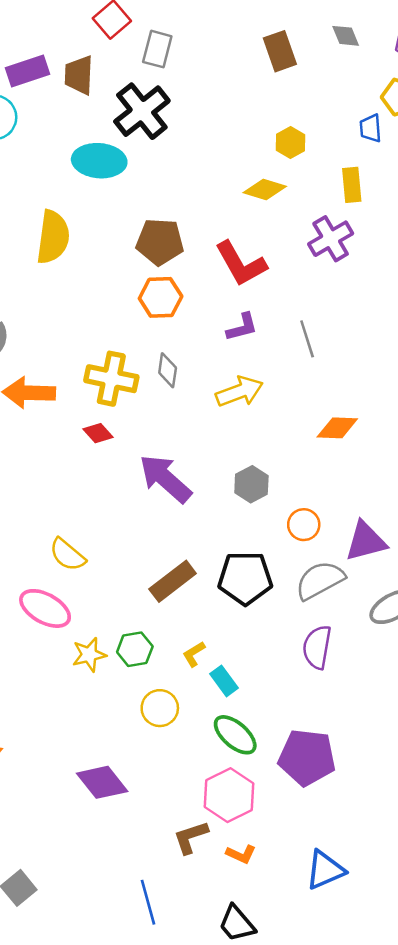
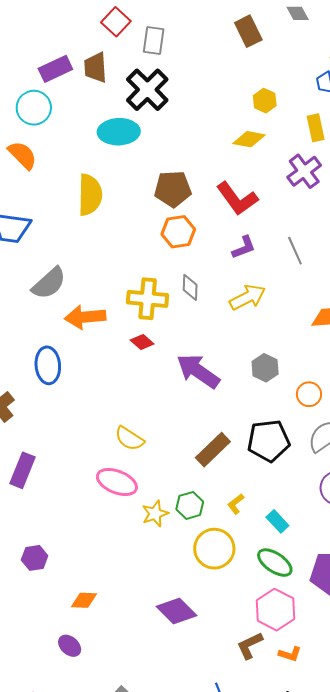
cyan rectangle: (224, 681) -> (277, 521), moved
yellow circle: (160, 708) -> (214, 549), size x1.4

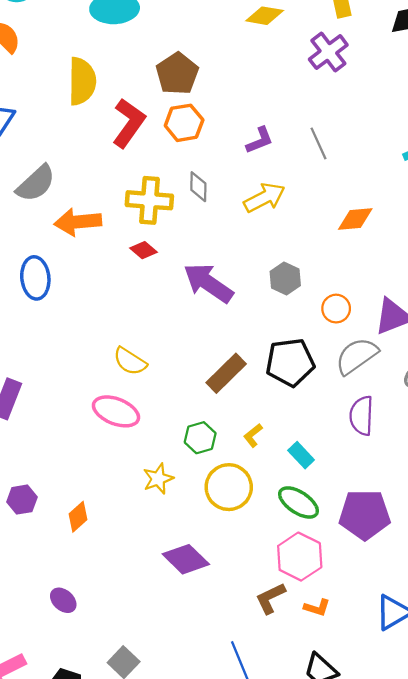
brown pentagon: (173, 189) -> (177, 74), turned -30
red L-shape: (237, 199) -> (129, 123), moved, turned -108
yellow star: (155, 514) -> (158, 479), moved
orange diamond: (84, 600) -> (78, 517), moved, turned -44

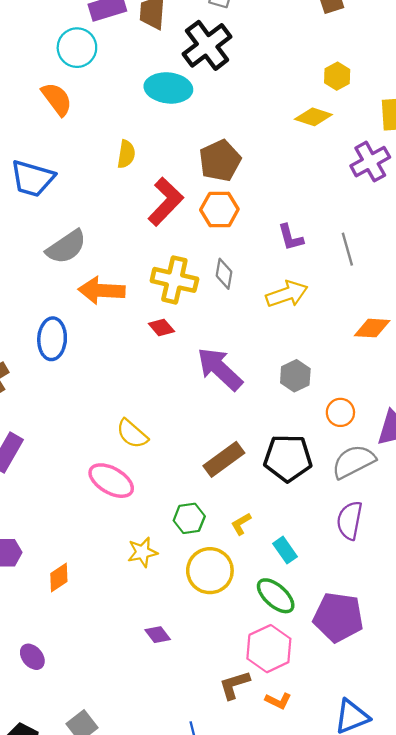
yellow semicircle: (82, 81) -> (126, 154), size x0.6
purple L-shape: (260, 140) -> (290, 237), turned 88
purple diamond: (186, 559) -> (158, 635), size x0.6

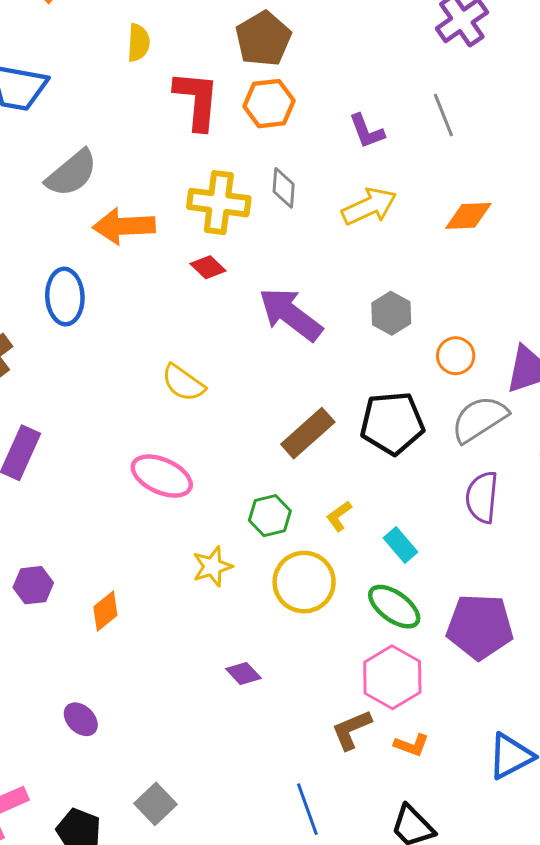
red L-shape: (166, 202) -> (197, 100), turned -33
gray line: (347, 249) -> (443, 115), moved
orange diamond: (372, 328) -> (468, 216), moved
yellow semicircle: (132, 434) -> (183, 383), moved

